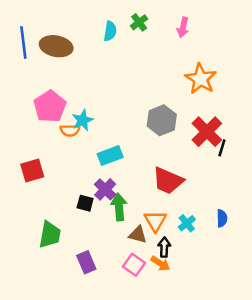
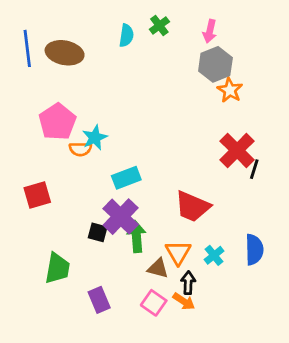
orange star: (201, 79) -> (230, 90), size x0.7
gray hexagon: (162, 120) -> (215, 64), moved
purple cross: (105, 189) -> (121, 217), size x1.4
blue semicircle: (222, 218) -> (254, 250), size x1.5

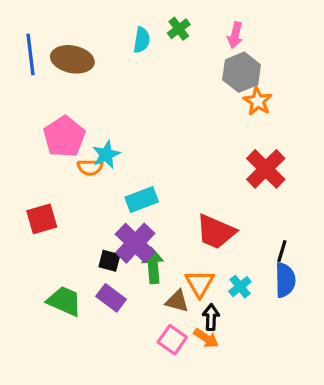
black line: (254, 169) -> (282, 251), moved
green trapezoid: (57, 268) -> (64, 301), turned -76
purple rectangle: (99, 300) -> (111, 298), moved, turned -30

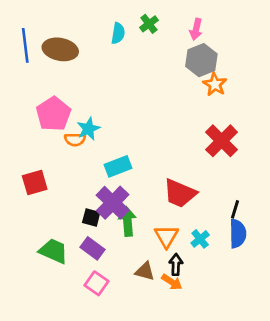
brown triangle: (177, 301) -> (145, 271), moved
pink square: (172, 340) -> (97, 283), moved

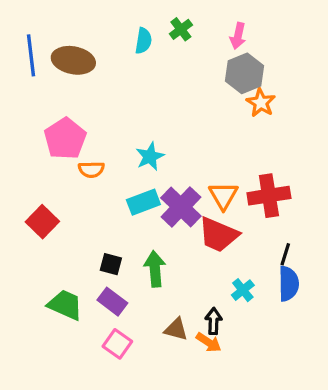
cyan star: (88, 129) -> (150, 156), moved
red cross: (222, 141) -> (269, 196), moved, turned 36
red square: (35, 182) -> (42, 222), turned -30
purple cross: (113, 203) -> (181, 207), moved
orange triangle: (166, 236) -> (223, 196), moved

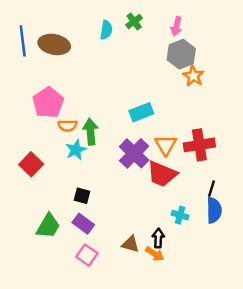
cyan star: (150, 156) -> (76, 150), moved
cyan rectangle: (143, 202) -> (141, 112), moved
green arrow: (155, 269) -> (90, 132), moved
cyan cross: (243, 290) -> (180, 215), turned -35
green trapezoid: (65, 305) -> (48, 226), turned 96

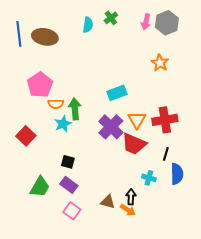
gray hexagon: (181, 54) -> (167, 23), moved
black line: (212, 189) -> (166, 154), moved

